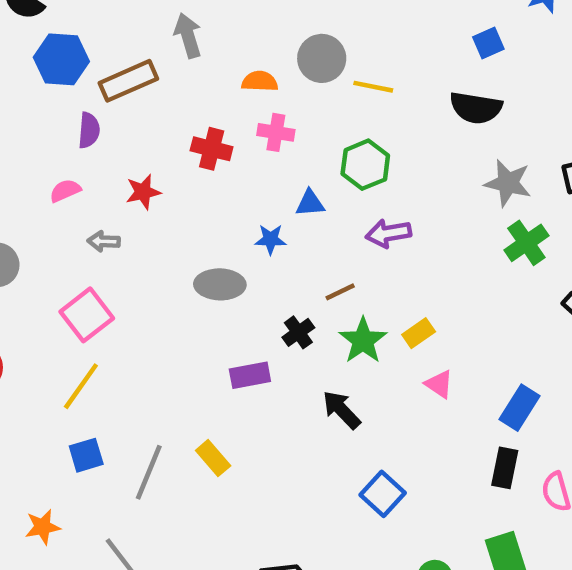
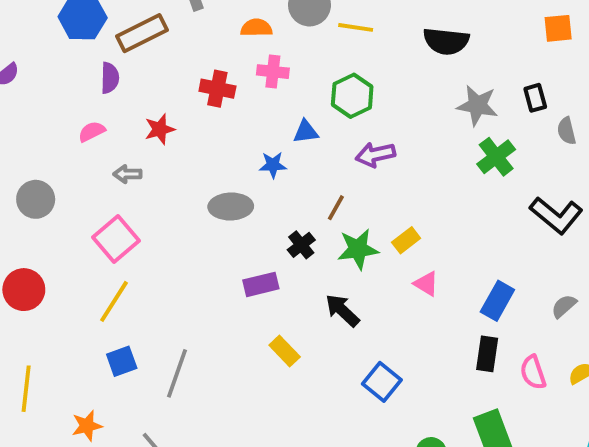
brown line: (340, 292) -> (336, 208), turned -32
green star: (363, 341) -> (358, 249), turned 30
yellow rectangle: (213, 458) -> (285, 351), moved

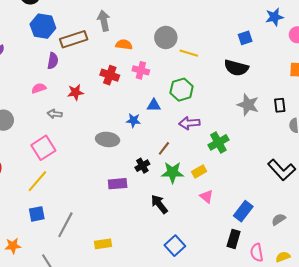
orange semicircle: (256, 28) -> (124, 45), moved
green cross: (496, 157) -> (218, 142), moved
yellow rectangle: (285, 351) -> (103, 244), moved, turned -63

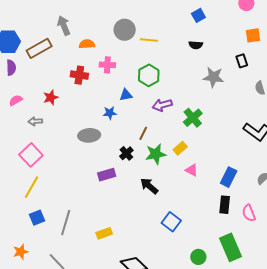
purple semicircle: (53, 61) -> (11, 68), moved
black semicircle: (236, 68) -> (196, 45), size x0.6
black rectangle: (280, 105) -> (242, 61), moved

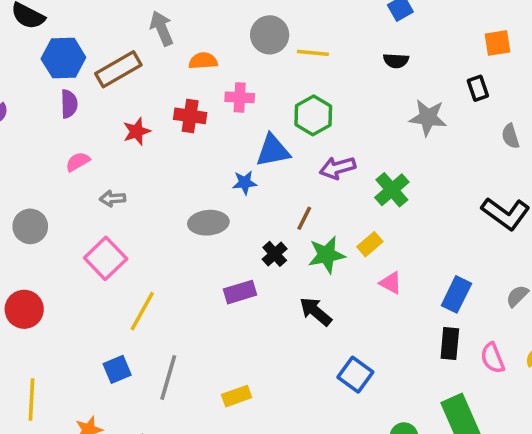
blue triangle: (126, 95) -> (273, 151), size x1.5
red star: (51, 97) -> (137, 131), moved
yellow line: (32, 187) -> (142, 311), moved

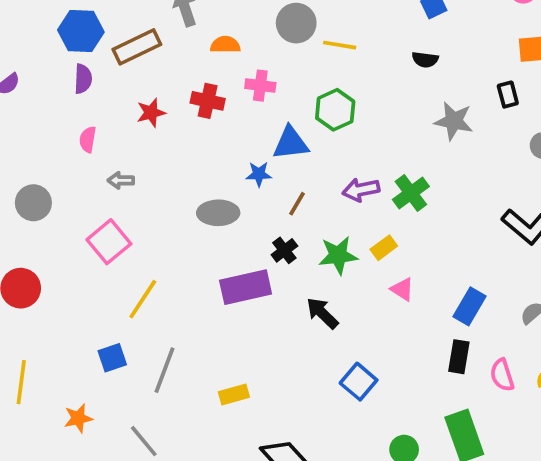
pink semicircle: (78, 162) -> (88, 139), turned -55
purple arrow: (337, 168) -> (361, 190), moved
brown line: (304, 218) -> (297, 204), moved
purple rectangle: (240, 292) -> (246, 287), size x1.5

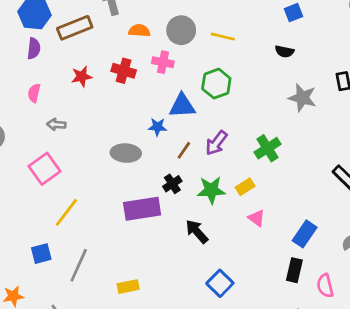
gray circle: (296, 23) -> (181, 30), moved
purple arrow: (361, 190) -> (216, 143), moved, turned -45

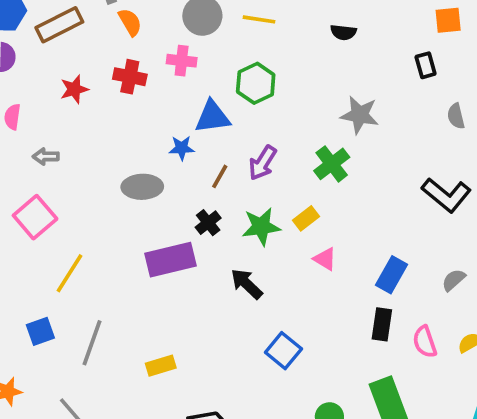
orange semicircle: (139, 31) -> (130, 22), moved, turned 60
gray star: (302, 98) -> (360, 115), moved

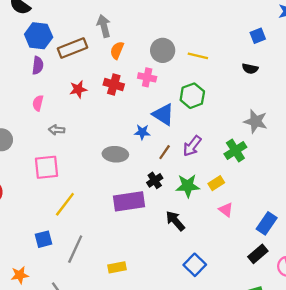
orange semicircle: (130, 22) -> (117, 50), turned -132
blue triangle: (212, 117) -> (163, 114), turned 35
pink square: (35, 217) -> (46, 167), turned 30
black rectangle: (382, 324) -> (258, 254), turned 36

